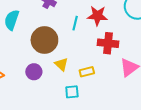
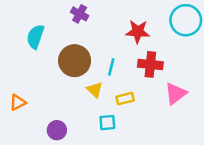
cyan line: (75, 23) -> (111, 67), moved
purple circle: (34, 72) -> (57, 130), moved

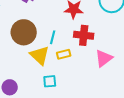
yellow triangle: (95, 90) -> (40, 55), size x1.5
yellow rectangle: (125, 99) -> (64, 54), moved

